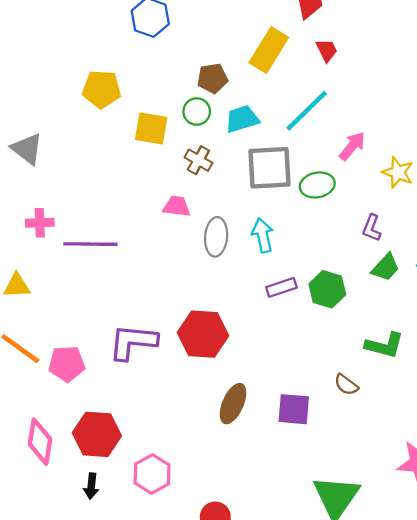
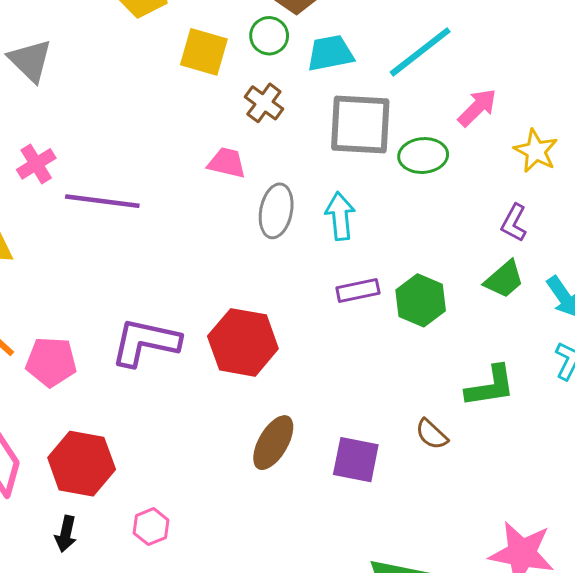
pink cross: (40, 223) -> (36, 164), turned -36
purple L-shape: (372, 228) -> (514, 223), moved
green L-shape: (384, 345) -> (490, 386), turned -30
pink hexagon: (152, 474) -> (151, 527), size x0.7

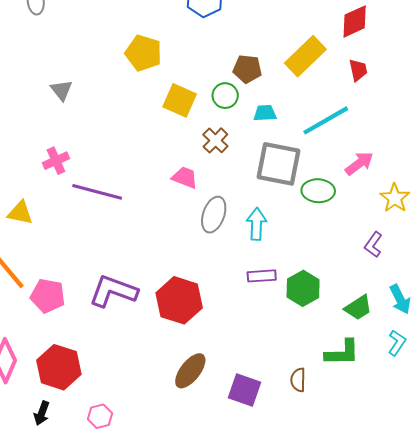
cyan trapezoid: (330, 53) -> (265, 113), size x0.7
gray triangle: (30, 60) -> (61, 90), size x0.7
green trapezoid: (504, 279) -> (358, 308), moved
brown semicircle: (432, 434) -> (298, 380), turned 40

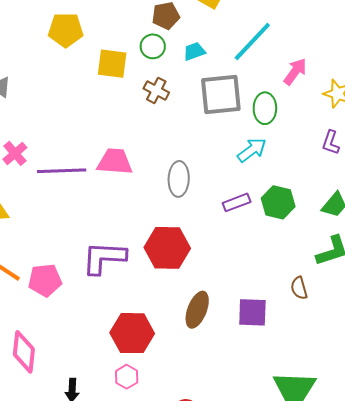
pink trapezoid: (185, 177) -> (115, 162), moved, size x1.4
green ellipse: (318, 191) -> (265, 108), turned -76
gray ellipse: (214, 215) -> (179, 179), moved
cyan arrow: (257, 224) -> (252, 150), moved, turned 68
red hexagon: (59, 367) -> (132, 333), moved

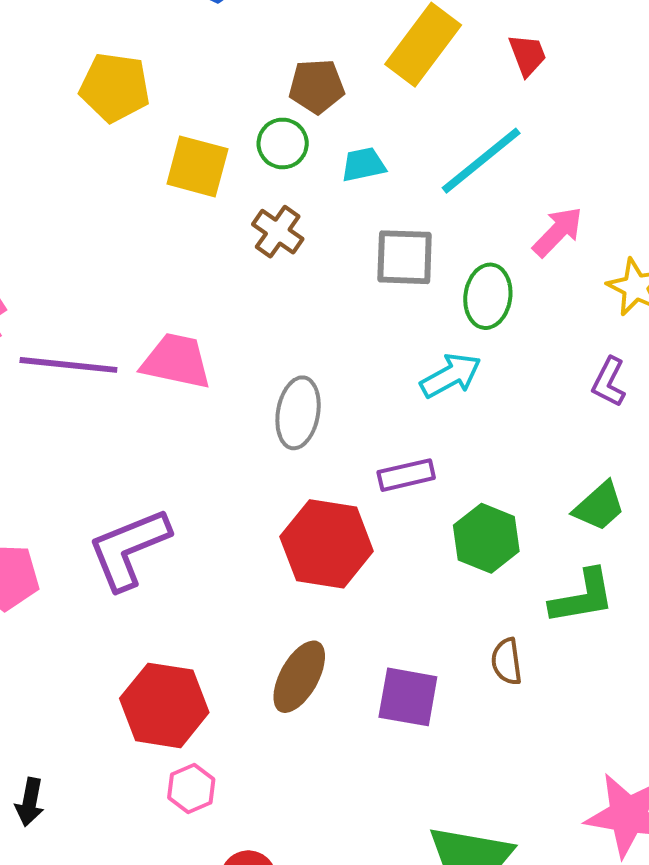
gray square: (221, 95) -> (405, 257), size x0.7
green hexagon: (278, 202) -> (486, 538), moved
red hexagon: (167, 248) -> (327, 544), moved
purple L-shape: (104, 258) -> (129, 549), turned -33
pink hexagon: (127, 377) -> (191, 788), moved

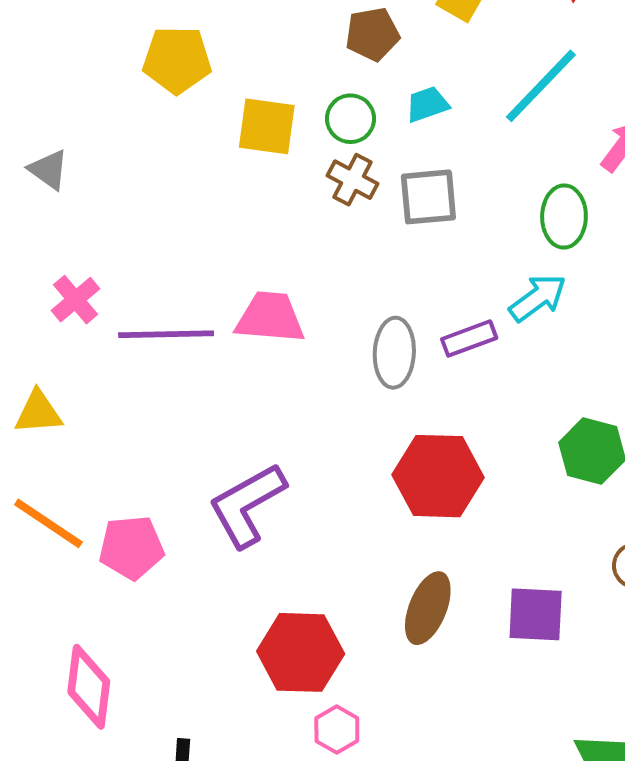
green circle: (283, 143) -> (351, 119), moved
gray square: (405, 257) -> (428, 197), moved
purple rectangle: (406, 475) -> (469, 339), moved

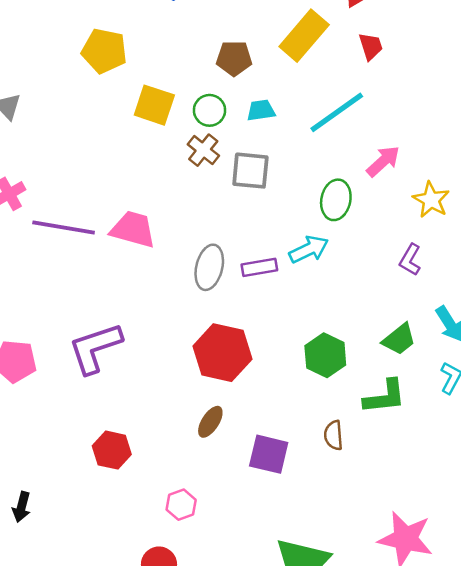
brown ellipse: (428, 608) -> (210, 422), moved, size x0.7
red hexagon: (301, 652) -> (112, 450), size x0.7
pink hexagon: (337, 730) -> (181, 505), moved

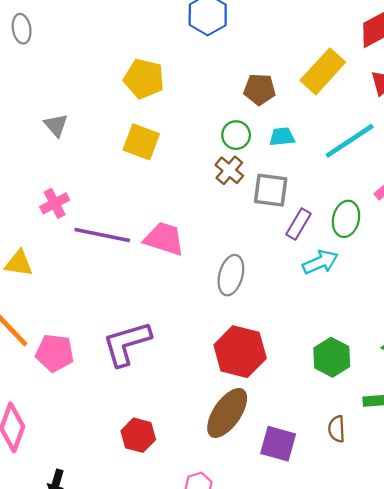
yellow square: (154, 105) -> (141, 142), moved
purple rectangle: (259, 267) -> (299, 224), moved, turned -52
brown ellipse: (210, 422) -> (227, 413), size x1.8

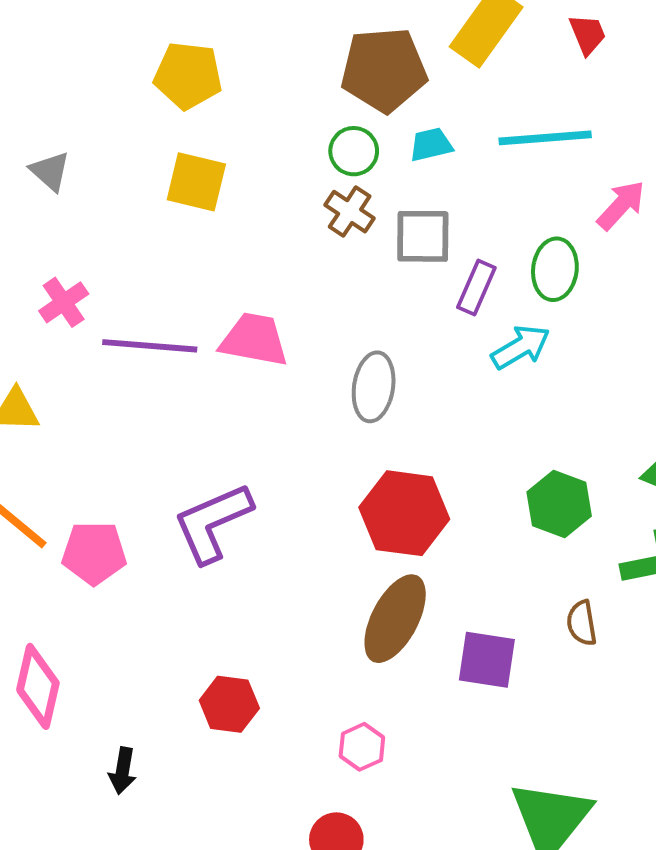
brown pentagon: (260, 89) -> (384, 70), size x1.6
cyan line: (350, 141) -> (545, 138), turned 36
red hexagon: (138, 435) -> (229, 704), moved

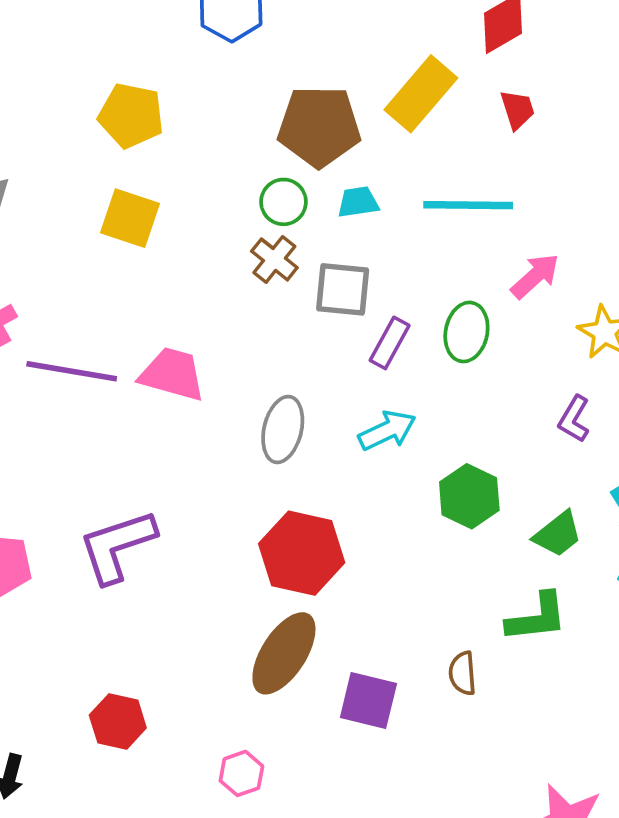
cyan arrow: (521, 347) -> (387, 431), moved
green hexagon: (559, 504) -> (469, 496), moved

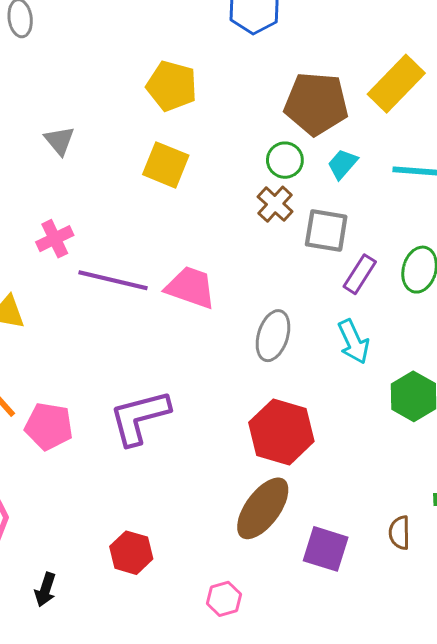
cyan trapezoid: (358, 202) -> (342, 164), turned -44
cyan arrow: (387, 431) -> (353, 342), turned 87

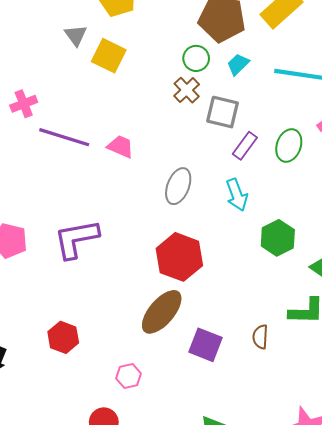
gray triangle: (59, 141) -> (76, 35), moved
pink trapezoid: (191, 287) -> (120, 147), size x0.7

